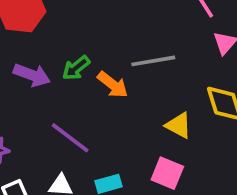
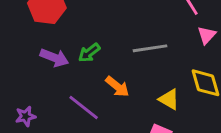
orange arrow: (113, 85) -> (117, 87), moved

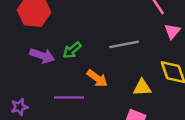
yellow triangle: (169, 99) -> (142, 88), turned -30
purple line: (84, 108) -> (69, 97), turned -36

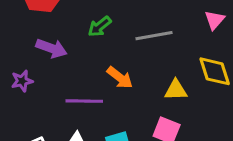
green arrow: (72, 50) -> (100, 26), moved
purple star: (19, 107) -> (22, 81), moved

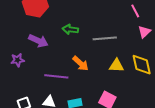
green arrow: (100, 26) -> (70, 29), turned 42
yellow triangle: (176, 90) -> (116, 65), moved

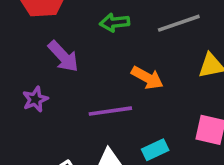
purple arrow: (38, 41) -> (63, 56), turned 36

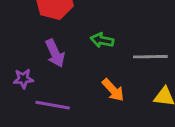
purple line: (110, 111) -> (53, 105), moved

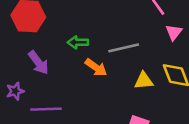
orange arrow: (113, 90) -> (96, 67), moved

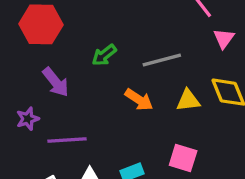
green arrow: (78, 42) -> (104, 55), turned -36
orange arrow: (96, 67) -> (139, 100), moved

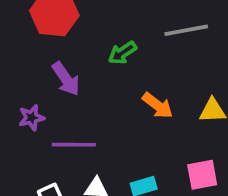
gray line: (162, 60) -> (186, 30), moved
pink square: (183, 158) -> (202, 175), turned -32

